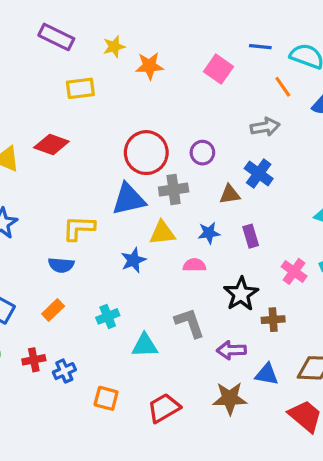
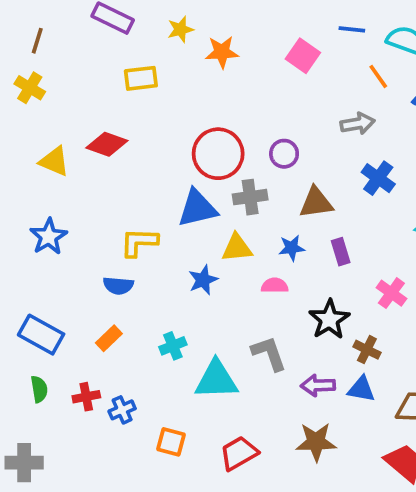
blue cross: (259, 173) -> (378, 178), moved
brown triangle: (230, 194) -> (316, 203), size x1.4
brown cross: (273, 320) -> (367, 350), turned 30
cyan triangle: (145, 345) -> (216, 380), size x1.4
blue triangle: (267, 374) -> (361, 389), moved

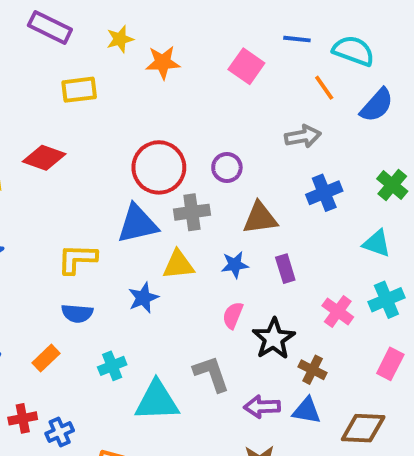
blue cross: (378, 178) -> (324, 193), turned 32
blue semicircle: (118, 286) -> (77, 313), moved
pink semicircle: (275, 286) -> (233, 315), moved, turned -68

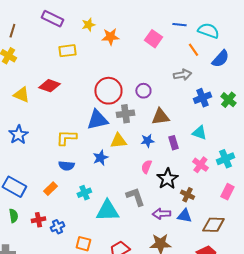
blue cross: (324, 193) -> (202, 98), moved
cyan triangle: (377, 243) -> (199, 133), moved

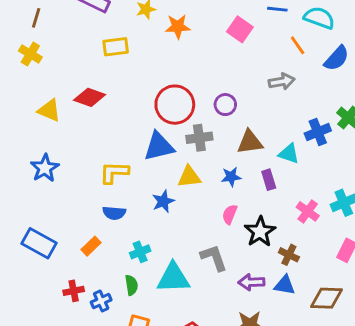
blue cross: (202, 98) -> (318, 132), moved
cyan triangle: (199, 133) -> (289, 154), moved
green semicircle: (13, 216) -> (131, 285), moved

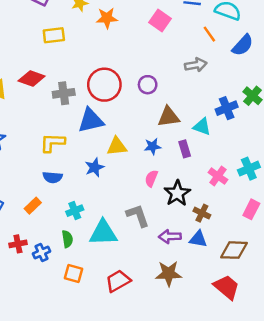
gray cross: (199, 138) -> (64, 93), moved

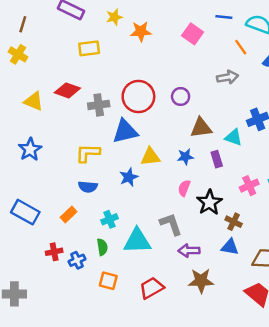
pink cross: (218, 176) -> (249, 186), turned 30
purple arrow: (170, 236) -> (189, 251), moved

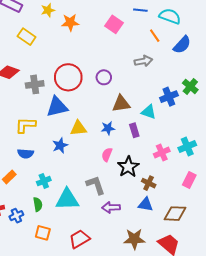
yellow rectangle: (89, 48) -> (27, 37), turned 42
brown star: (201, 281) -> (134, 239), moved

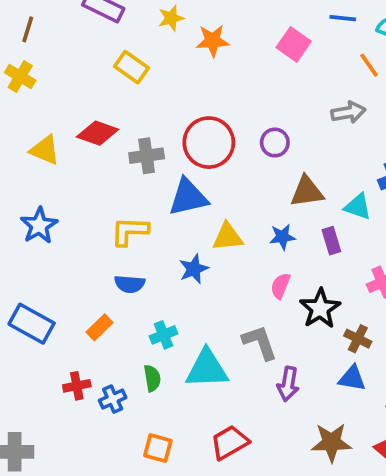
purple arrow: (111, 207) -> (288, 384), turned -78
orange square: (43, 233) -> (158, 448), moved

